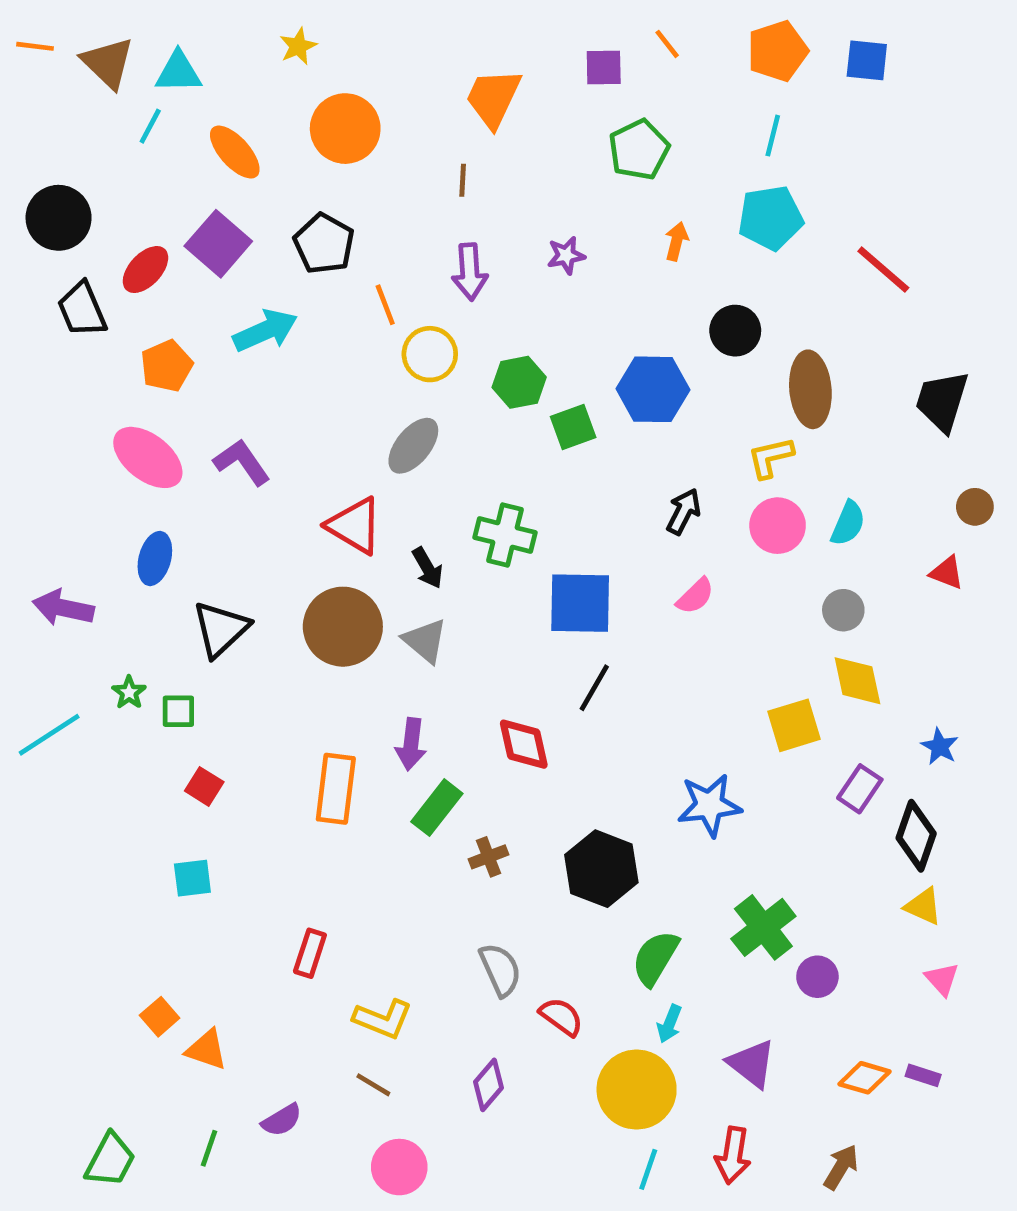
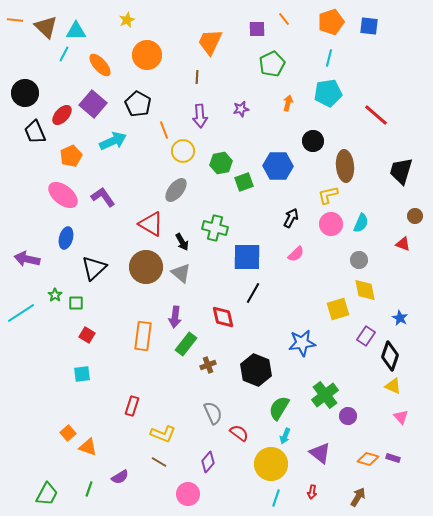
red arrow: (733, 1155) -> (312, 492), size x0.6
pink circle: (399, 1167) -> (188, 494), moved

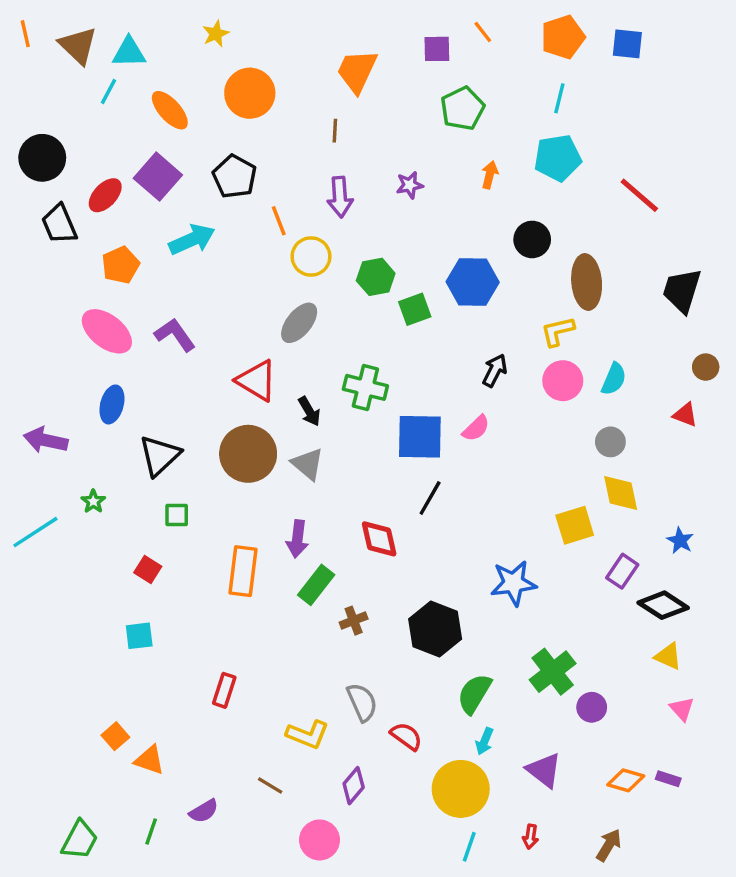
orange line: (15, 20) -> (25, 34), turned 70
pink semicircle: (296, 254) -> (476, 428), moved
green square: (76, 303) -> (177, 515), moved
black diamond: (390, 356) -> (663, 605), turned -76
yellow L-shape: (163, 434) -> (308, 734), moved

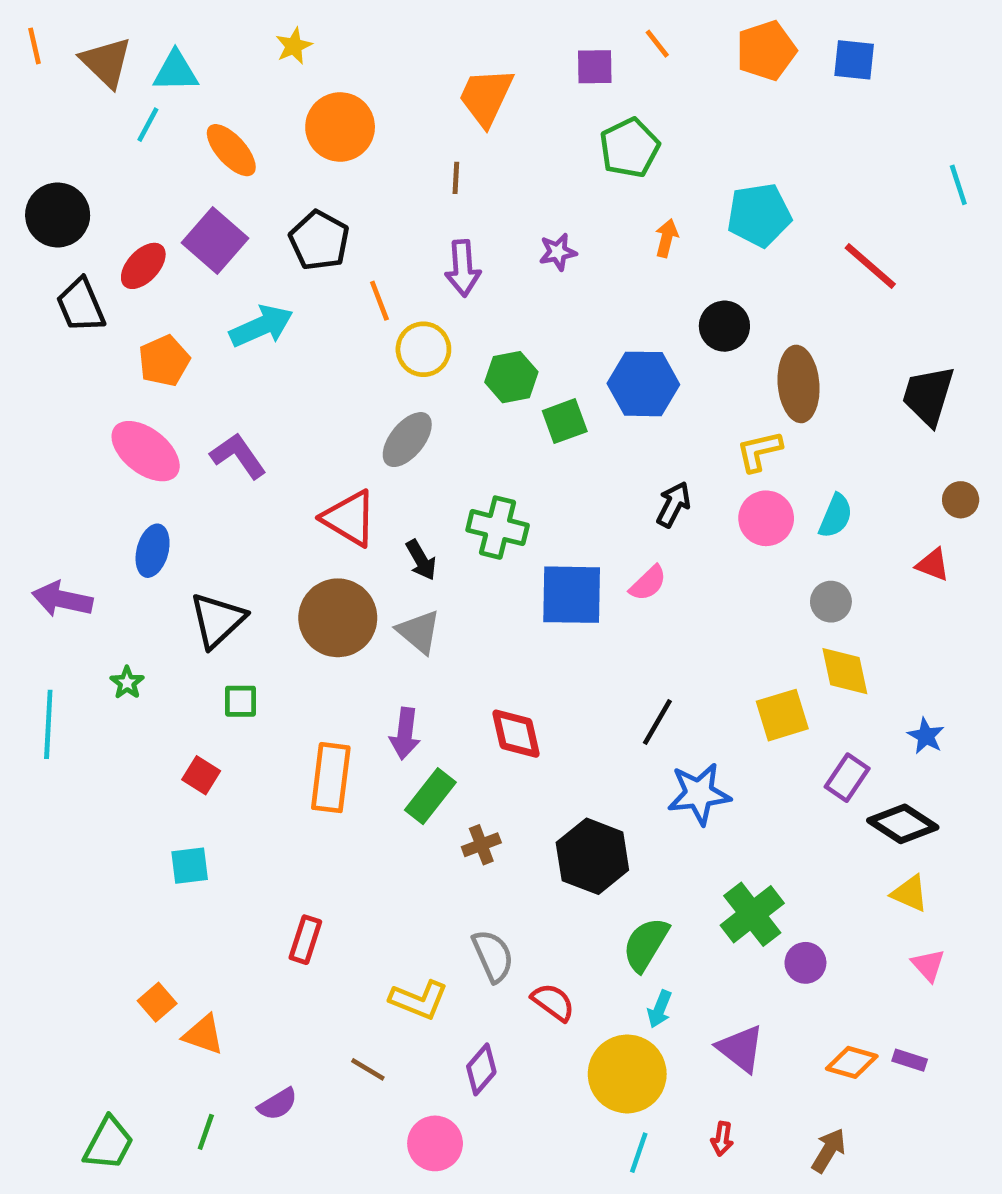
cyan line: (559, 98) -> (958, 185), moved, turned -32
black line: (430, 498) -> (657, 722), moved
cyan line: (35, 532) -> (48, 724), turned -54

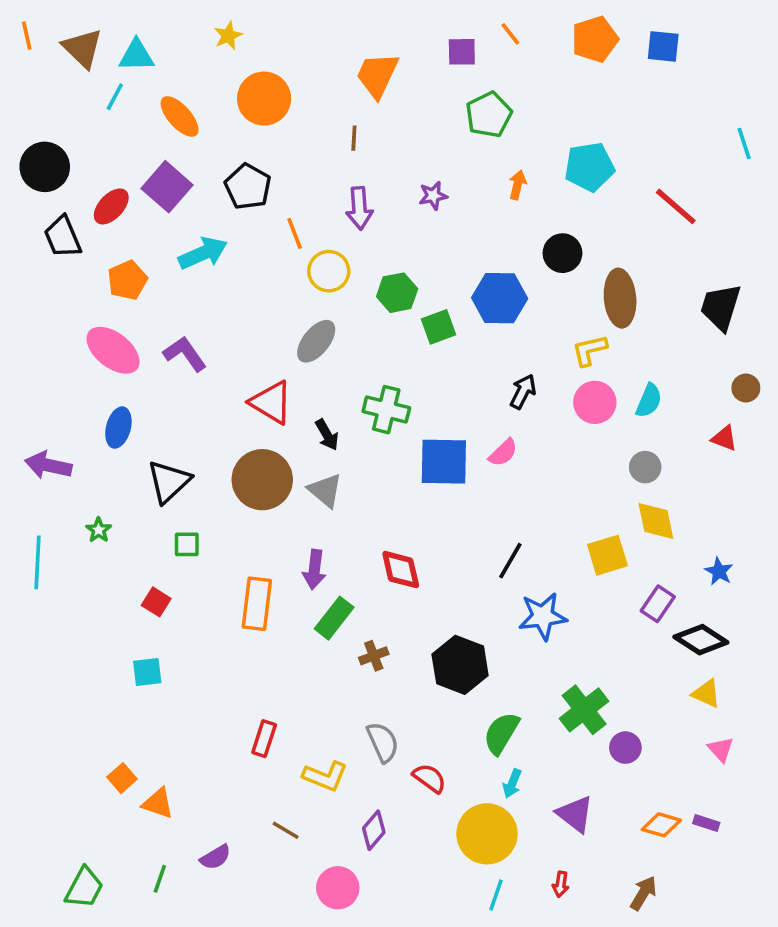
red rectangle: (305, 940) -> (264, 739), moved

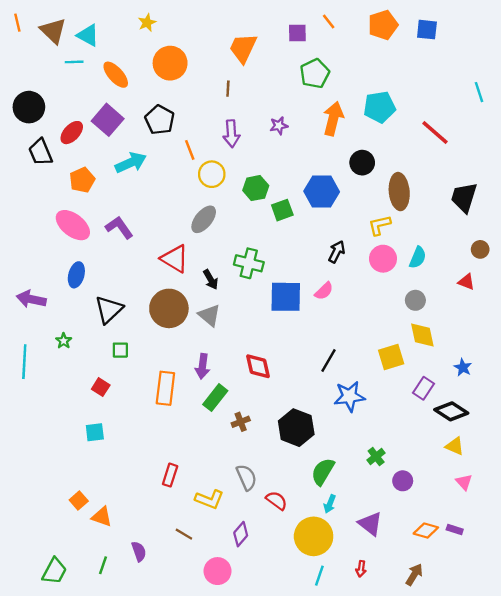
cyan triangle: (136, 55) -> (88, 35), turned 30
cyan line: (115, 97) -> (74, 62), turned 60
orange arrow: (518, 185) -> (333, 119), size x1.8
green cross: (584, 710) -> (376, 457), size x0.6
purple semicircle: (216, 857) -> (139, 551), turned -78

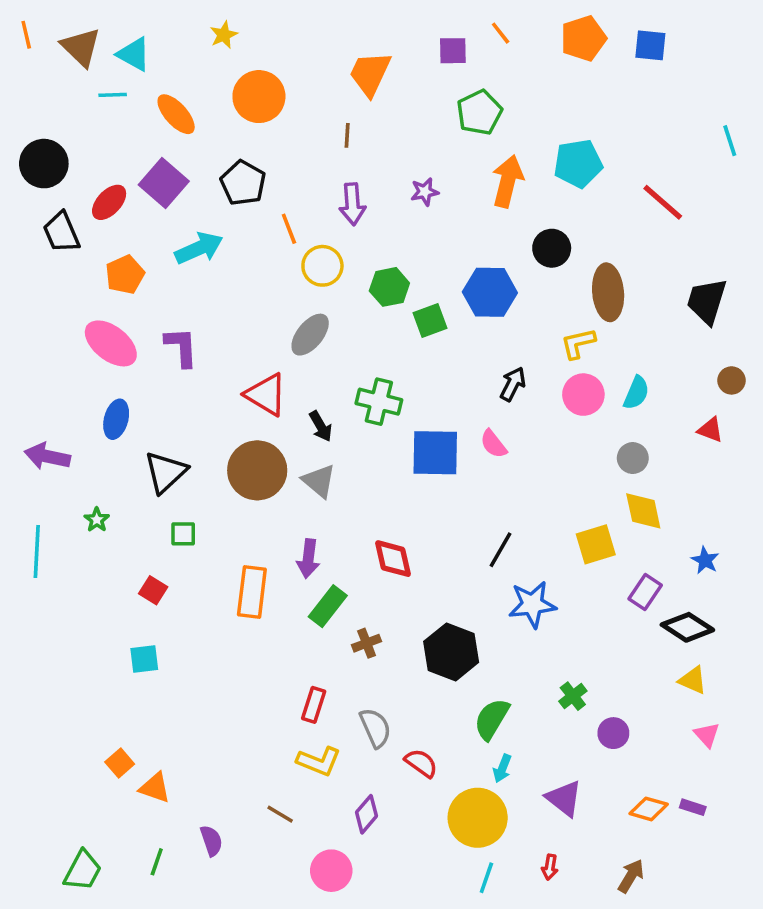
purple L-shape: (119, 227) -> (181, 347), turned 32
pink semicircle: (324, 291) -> (493, 444), turned 96
red rectangle: (170, 475) -> (314, 705), moved

